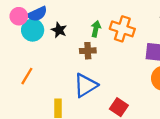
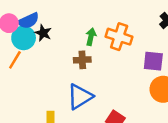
black star: (59, 30) -> (43, 33), moved
orange line: (27, 76) -> (15, 60), moved

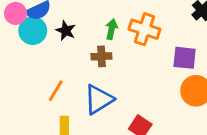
black star: (43, 33) -> (66, 31), moved
orange line: (15, 60) -> (56, 91), moved

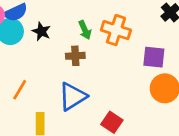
green arrow: (112, 29) -> (85, 30), turned 144
orange line: (56, 91) -> (20, 90), moved

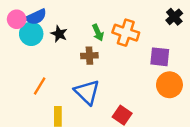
blue triangle: (73, 96) -> (87, 92), turned -44

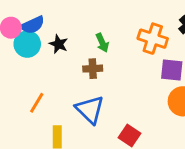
orange cross: (126, 33) -> (153, 39), moved

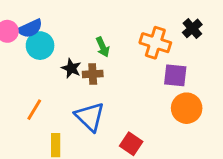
cyan circle: (27, 44) -> (40, 46), moved
black star: (59, 44) -> (71, 68), moved

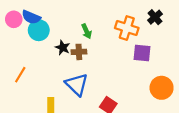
blue semicircle: (30, 28) -> (31, 17), turned 48
orange circle: (187, 108) -> (162, 88), moved
orange line: (34, 110) -> (20, 75), moved

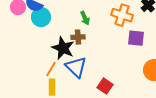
black star: (63, 48) -> (63, 48), moved, size x1.6
orange line: (20, 75) -> (51, 69), moved

